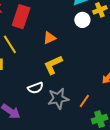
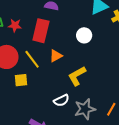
white circle: (82, 20) -> (84, 35), moved
orange triangle: (49, 38) -> (56, 56), moved

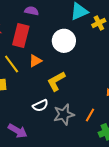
white circle: (84, 35) -> (64, 41), size x1.5

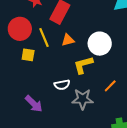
white circle: (64, 41) -> (100, 44), moved
orange line: (90, 115) -> (110, 86), moved

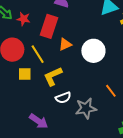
orange triangle: (68, 40) -> (65, 44), moved
yellow L-shape: (83, 65) -> (53, 76), moved
orange line: (110, 86) -> (111, 91), turned -72

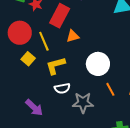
white circle: (93, 51) -> (98, 64), moved
yellow square: (25, 74) -> (28, 59), turned 32

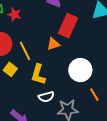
red rectangle: (60, 16) -> (68, 26), moved
yellow L-shape: (56, 66) -> (38, 74), turned -55

